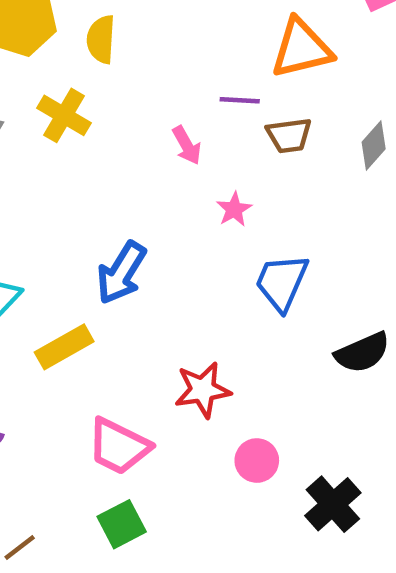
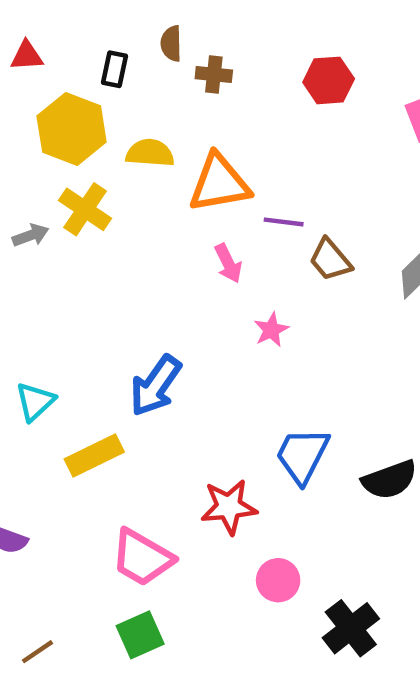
yellow semicircle: (101, 39) -> (150, 153), turned 87
orange triangle: (301, 48) -> (219, 183), moved
yellow cross: (64, 115) -> (85, 209), moved
brown trapezoid: (289, 135) -> (330, 260), turned 54
blue trapezoid: (282, 282) -> (302, 455), moved

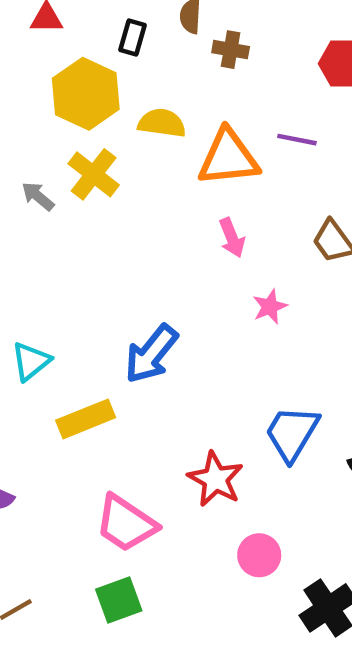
purple line: (284, 222) -> (297, 140), moved
gray arrow: (31, 235) -> (38, 196), turned -124
red star: (229, 507) -> (215, 479), turned 30

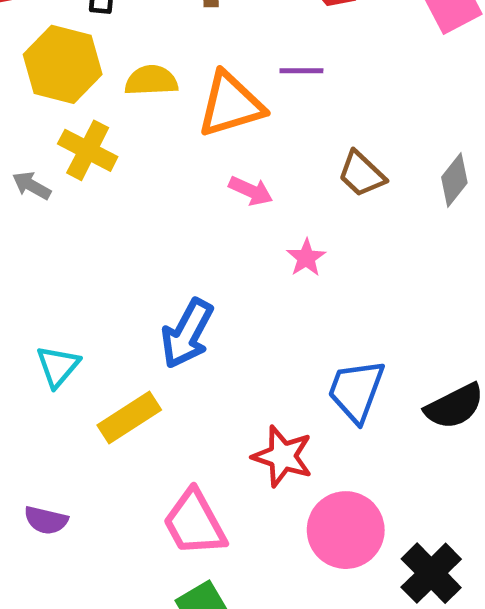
pink arrow: (232, 238) -> (251, 191), turned -33
pink trapezoid: (126, 523) -> (194, 523), turned 38
pink circle: (259, 555) -> (346, 530), size x1.6

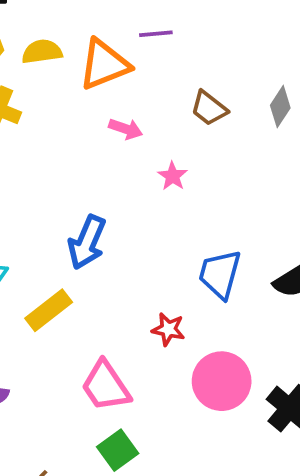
red star: (283, 456) -> (168, 329), size x0.7

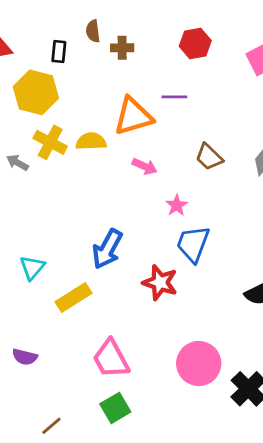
yellow semicircle: (42, 52) -> (91, 141), moved
blue trapezoid: (220, 274) -> (193, 244), moved
red star: (168, 329) -> (160, 283), moved, size x1.4

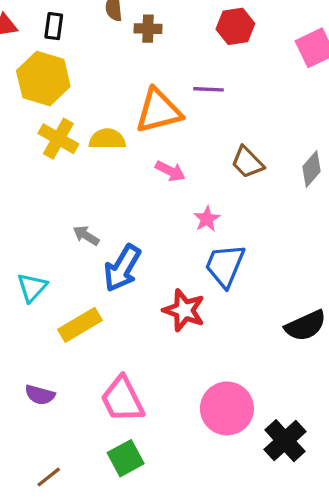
black rectangle: (59, 52) -> (54, 26), moved
gray arrow: (17, 163) -> (86, 235), moved
purple semicircle: (25, 357) -> (40, 395), moved

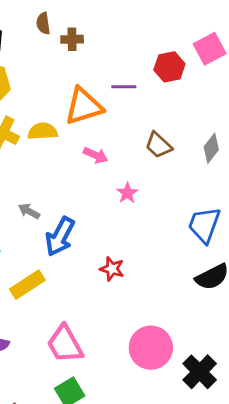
red hexagon: (235, 26) -> (169, 67), moved
blue trapezoid: (225, 266) -> (204, 225), moved
red star: (184, 310) -> (112, 269), size x0.7

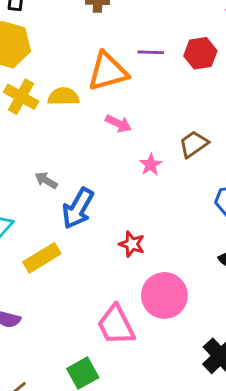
red hexagon: (169, 67) -> (200, 53), moved
brown trapezoid: (158, 145) -> (194, 144), moved, turned 100
pink trapezoid: (65, 344) -> (116, 325), moved
pink circle: (151, 348) -> (164, 295), moved

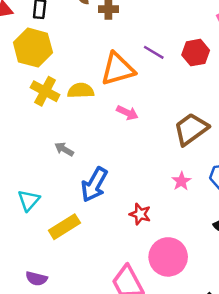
purple line: (151, 52) -> (154, 52), turned 30
brown trapezoid: (194, 144) -> (191, 129), size x1.4
pink star: (151, 165) -> (181, 181), moved
gray arrow: (46, 180) -> (64, 149), moved

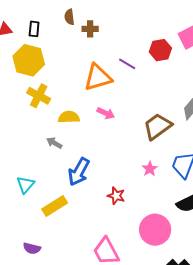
red hexagon: (196, 53) -> (160, 50), moved
yellow semicircle: (81, 91) -> (69, 117), moved
pink circle: (168, 257) -> (155, 230), moved

